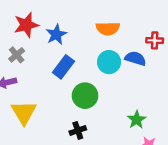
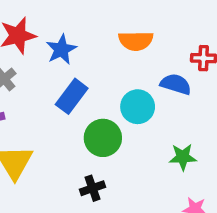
cyan circle: (109, 62) -> (138, 107), moved
green star: (137, 120) -> (183, 157), moved, turned 30

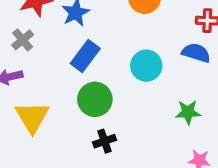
blue semicircle: (176, 84) -> (196, 53), moved
green circle: (103, 138) -> (95, 99), moved

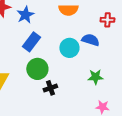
blue semicircle: (196, 53) -> (91, 40), moved
black cross: (105, 141) -> (50, 88), moved

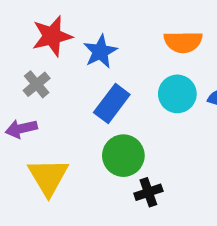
cyan circle: (69, 48) -> (177, 94), moved

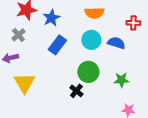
green circle: (123, 156) -> (88, 72), moved
black cross: (148, 192) -> (76, 91), turned -32

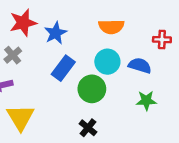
green circle: (88, 72) -> (92, 89), moved
green star: (121, 80) -> (146, 101), moved

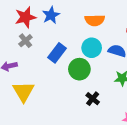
blue star: (56, 33) -> (51, 15), moved
gray cross: (13, 55) -> (25, 41), moved
black cross: (88, 128) -> (93, 99), moved

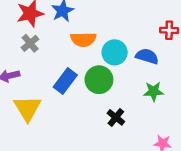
orange semicircle: (95, 20) -> (83, 39), moved
blue rectangle: (57, 53) -> (65, 81), moved

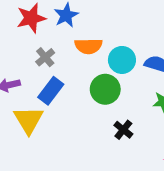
gray cross: (30, 43) -> (45, 57), moved
blue rectangle: (65, 81) -> (51, 91), moved

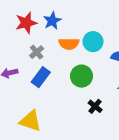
cyan circle: (122, 60) -> (93, 42), moved
yellow triangle: (28, 120) -> (30, 121), moved, turned -40

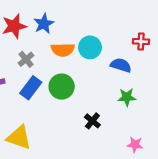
green circle: (82, 76) -> (62, 87), moved

